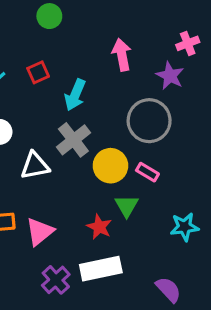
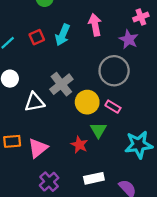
cyan arrow: (75, 95) -> (63, 35), moved
cyan star: (184, 227) -> (139, 145), size x1.4
white rectangle: (101, 269) -> (94, 178), moved, size x0.7

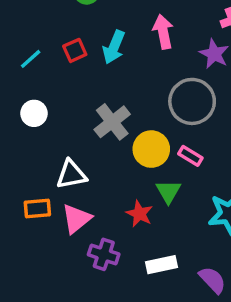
white triangle: (35, 102) -> (71, 175), moved
purple cross: (49, 182) -> (104, 254), moved, turned -30

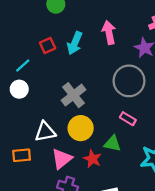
cyan line: (31, 59) -> (23, 66), moved
yellow circle: (151, 149) -> (81, 128), moved
green triangle: (168, 192) -> (112, 143), turned -48
pink triangle: (76, 219) -> (62, 159), moved

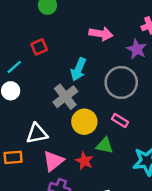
pink arrow: (109, 32) -> (101, 34), turned 110
cyan arrow: (75, 43) -> (78, 69), moved
yellow circle: (81, 128) -> (84, 122), moved

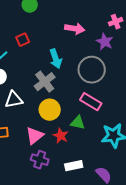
cyan arrow: (78, 69) -> (56, 59), turned -42
pink rectangle: (120, 121) -> (91, 102), size x1.5
yellow circle: (84, 122) -> (50, 110), moved
white triangle: (37, 134) -> (14, 100), moved

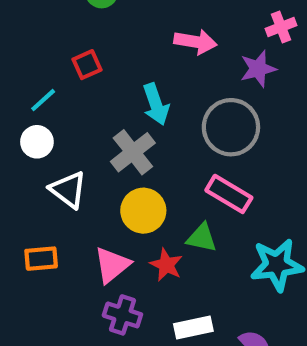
purple star: (105, 42) -> (258, 69), turned 30
white triangle: (14, 100) -> (68, 190), turned 48

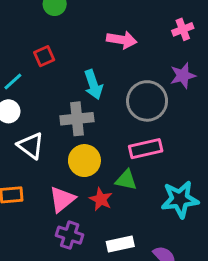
purple star: (258, 69) -> (183, 76), moved
gray cross: (133, 152) -> (77, 119), turned 32
pink rectangle: (229, 194) -> (146, 149), turned -44

